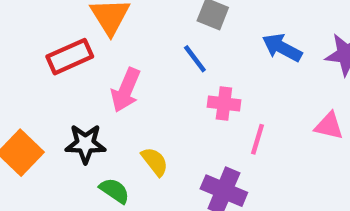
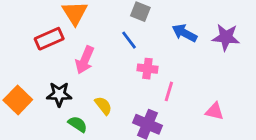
pink triangle: (329, 126) -> (214, 111), moved

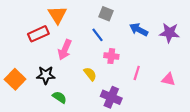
pink line: (169, 91) -> (137, 73), moved
yellow semicircle: (103, 106) -> (90, 74), moved
pink triangle: (214, 111) -> (168, 79), moved

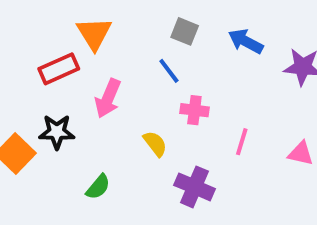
blue arrow: (139, 30) -> (246, 41), moved
black star: (46, 75) -> (57, 132), moved
green semicircle: (59, 97) -> (98, 187), turned 96

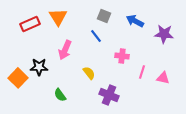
red rectangle: (59, 69) -> (30, 24), moved
pink cross: (194, 110) -> (122, 56), moved
pink line: (242, 142) -> (142, 72), moved
green semicircle: (98, 187) -> (60, 95), turned 104

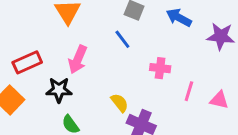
red rectangle: (30, 24) -> (27, 62), moved
black star: (39, 67) -> (59, 90), moved
yellow semicircle: (89, 73) -> (120, 103), moved

